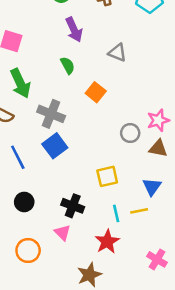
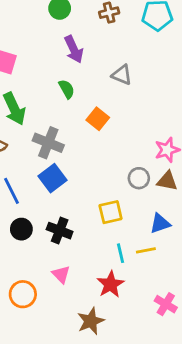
gray circle: (130, 133) -> (139, 178), moved
blue triangle: (152, 187) -> (160, 223), turned 36
black circle: (24, 202) -> (21, 229), moved
black cross: (73, 206) -> (60, 231), moved

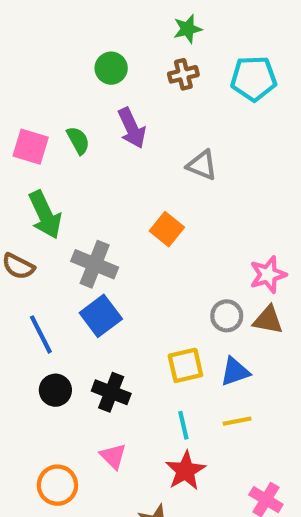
green semicircle: (67, 89) -> (78, 140), moved
blue triangle: (160, 223) -> (235, 372), moved
cyan line: (120, 253) -> (183, 425), moved

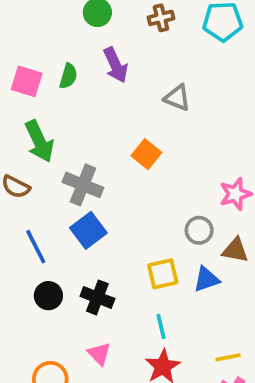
green semicircle: (78, 140) -> (68, 76), turned 45
brown triangle: (268, 320) -> (235, 250), moved
yellow line: (237, 421) -> (228, 357), moved

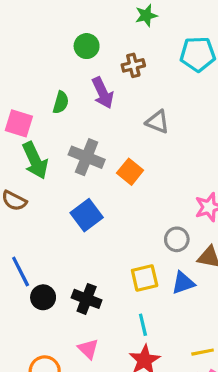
brown cross: (161, 18) -> (133, 65), moved
pink square: (27, 81) -> (19, 123), moved
gray cross: (83, 185) -> (87, 157), moved
blue square: (88, 230) -> (87, 215), moved
blue line: (36, 247) -> (21, 272), moved

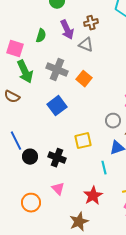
brown cross: (133, 65) -> (91, 23), moved
gray triangle: (157, 122) -> (86, 45), moved
yellow square: (145, 278) -> (83, 141), moved
cyan line: (143, 325) -> (104, 168), moved

